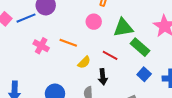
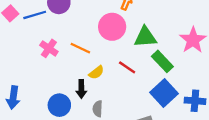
pink circle: (94, 22) -> (112, 27), size x1.5
blue square: (144, 74) -> (164, 93), size x1.6
black arrow: (103, 77) -> (81, 89), moved

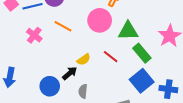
pink cross: (49, 48) -> (34, 35), moved
orange line: (80, 48) -> (63, 26), moved
black arrow: (81, 89) -> (70, 73), turned -133

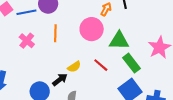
orange line: (63, 26) -> (55, 33), turned 60

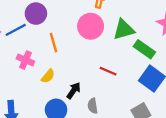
red line: (101, 65) -> (108, 71), moved
yellow semicircle: (74, 67) -> (48, 76), moved

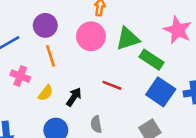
purple circle: (36, 14) -> (45, 25), moved
black arrow: (74, 90) -> (74, 97), moved

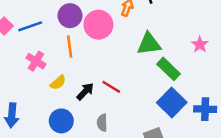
pink star: (178, 30) -> (200, 45), size x0.6
pink circle: (91, 36) -> (98, 25), moved
red line: (112, 85) -> (111, 87), moved

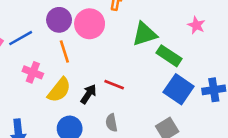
yellow semicircle: (58, 82) -> (59, 90), size x1.5

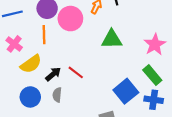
pink star: (196, 25) -> (155, 44), size x1.5
green rectangle: (169, 56) -> (152, 75), moved
gray semicircle: (111, 123) -> (57, 95), moved

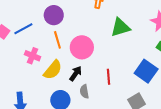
pink circle: (70, 19) -> (82, 47), moved
red line: (76, 72) -> (108, 77), moved, turned 63

